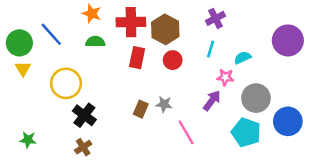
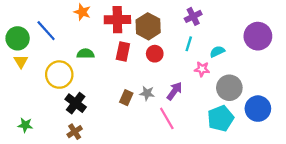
green semicircle: (95, 42) -> (86, 54), moved
purple arrow: (212, 101) -> (174, 91), moved
cyan pentagon: (246, 132) -> (221, 118), turned 30

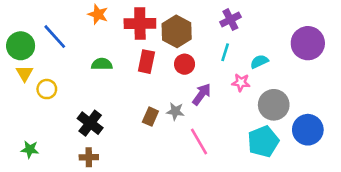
yellow circle: (59, 75) -> (47, 89), moved, size x0.6
purple arrow: (174, 91) -> (202, 94), moved
brown cross: (75, 132) -> (89, 157), turned 32

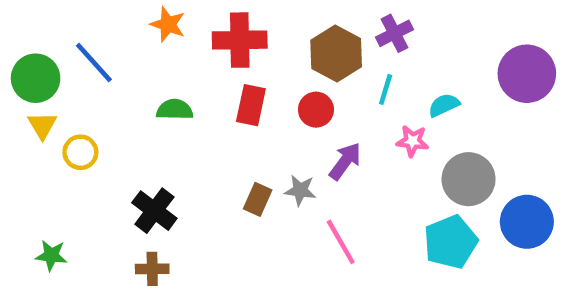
brown hexagon: (177, 31) -> (336, 54), moved

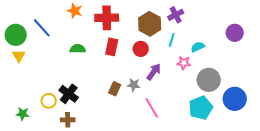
purple circle: (527, 74) -> (235, 33), size x0.7
yellow circle: (80, 152) -> (49, 101), moved

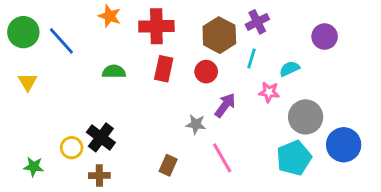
purple circle: (235, 33) -> (325, 37), moved
green circle: (16, 35) -> (23, 32), moved
brown rectangle: (115, 89) -> (168, 165), moved

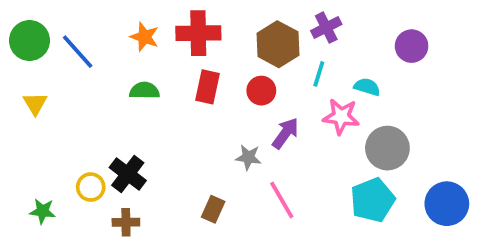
orange star: (110, 16) -> (144, 37), moved
cyan semicircle: (289, 69) -> (367, 87), turned 42
pink star: (269, 92) -> (341, 117), size x1.4
blue circle: (344, 145) -> (447, 204), moved

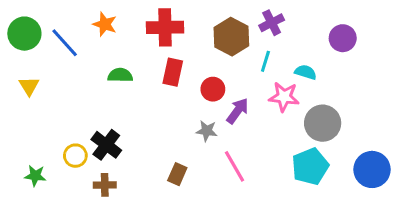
orange star: (144, 37) -> (105, 24), moved
red circle: (261, 91) -> (213, 89), moved

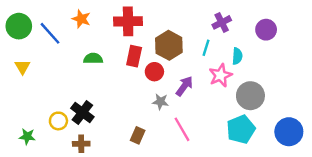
purple cross: (272, 23) -> (222, 22), moved
brown hexagon: (231, 37) -> (169, 45), moved
cyan semicircle: (306, 72) -> (237, 56), turned 77
red circle: (213, 89) -> (154, 72), moved
pink star: (284, 97) -> (220, 75), turned -30

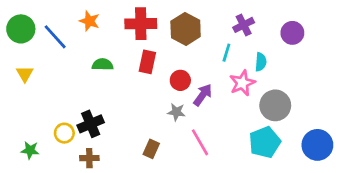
brown hexagon: (169, 45) -> (186, 29), moved
red circle: (154, 72) -> (180, 80), moved
black cross: (82, 113) -> (91, 124), turned 30

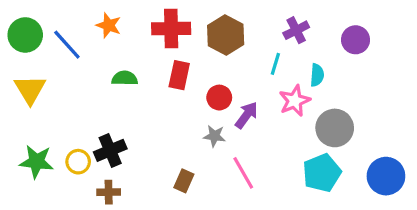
yellow triangle: (25, 74) -> (30, 89), size x1.5
green star: (30, 150) -> (36, 162), moved, size x1.5

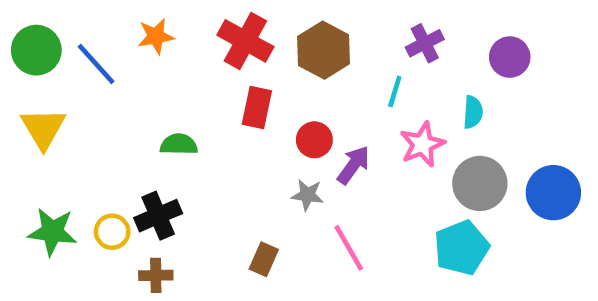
orange star: (109, 25) -> (156, 36), turned -30
red cross: (171, 29) -> (245, 41), turned 30
cyan semicircle: (317, 75) -> (473, 112), moved
green semicircle: (125, 78) -> (179, 144), moved
blue circle: (386, 176) -> (553, 193), moved

